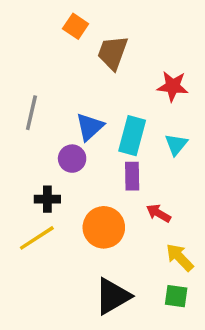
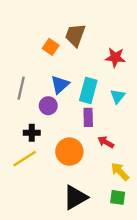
orange square: (76, 26) -> (51, 47), moved
gray line: (31, 113) -> (21, 88), moved

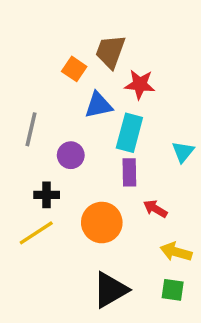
red star: (115, 57) -> (140, 84), moved
blue triangle: (60, 85) -> (98, 105), moved, turned 30
cyan triangle: (118, 96) -> (183, 152), moved
yellow arrow: (120, 172) -> (176, 252), turned -30

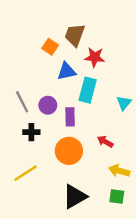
gray line: (31, 129) -> (22, 102), moved, turned -40
purple rectangle: (129, 172) -> (70, 117), moved
yellow line: (36, 233) -> (26, 173), moved

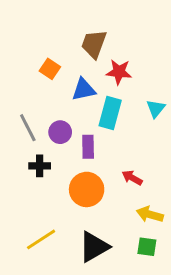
orange square: (50, 47) -> (50, 69), moved
cyan triangle: (124, 103) -> (156, 109), moved
yellow line: (26, 173) -> (41, 239), moved

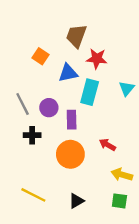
yellow line: (41, 239) -> (33, 195), turned 60
black triangle: (94, 247) -> (76, 201), size x0.6

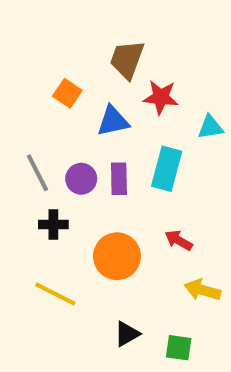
cyan triangle: (127, 88) -> (210, 127), moved, turned 42
cyan rectangle: (90, 92) -> (167, 169), moved
purple rectangle: (72, 120) -> (119, 179), moved
yellow line: (33, 195) -> (55, 294), moved
green square: (119, 201) -> (179, 348), moved

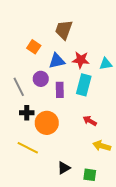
red star: (161, 97) -> (81, 60), moved
purple circle: (81, 179) -> (41, 79), moved
orange circle: (117, 256) -> (47, 123), moved

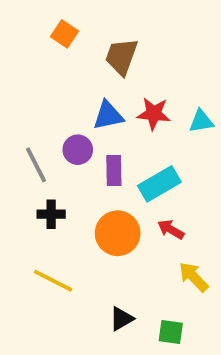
orange square: (34, 47) -> (64, 34), moved
cyan rectangle: (84, 85) -> (159, 184), moved, turned 45
orange circle: (47, 123) -> (118, 233), moved
yellow arrow: (102, 146) -> (194, 277), turned 30

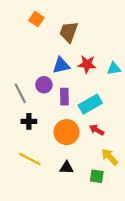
black triangle: (121, 319) -> (67, 168), moved, turned 32
green square: (171, 332) -> (97, 176), moved

